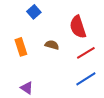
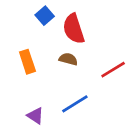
red semicircle: (78, 27) -> (74, 29), moved
blue line: (86, 79) -> (75, 104), moved

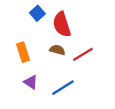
red line: (113, 70) -> (83, 54), moved
purple triangle: (35, 116) -> (31, 82), moved

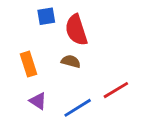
blue square: (37, 13) -> (46, 16), turned 32
red line: (83, 54) -> (116, 90), moved

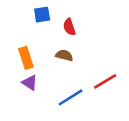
red semicircle: (76, 30) -> (69, 27), size x0.6
purple triangle: (38, 101) -> (30, 83), moved

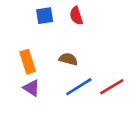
red semicircle: (69, 27) -> (76, 16), moved
blue line: (71, 97) -> (79, 87), moved

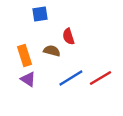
red semicircle: (76, 16) -> (68, 36), moved
brown semicircle: (68, 59) -> (52, 51), moved

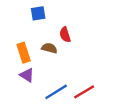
blue line: (71, 78) -> (56, 92), moved
red line: (100, 78) -> (84, 92), moved

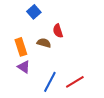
blue square: (38, 13) -> (34, 12), turned -32
blue line: (56, 92) -> (50, 82), turned -30

